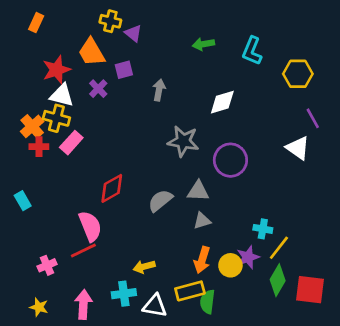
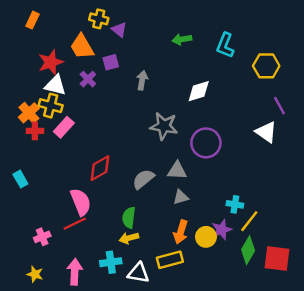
green semicircle: (207, 302) -> (129, 218), moved

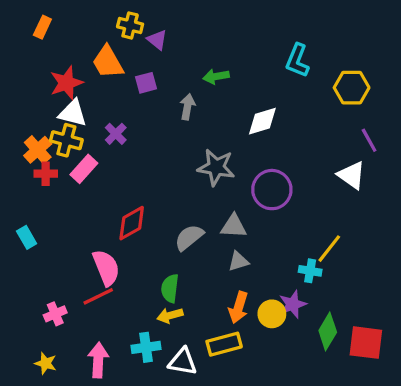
green arrow: (182, 39) -> (216, 76), moved
purple cross: (88, 79) -> (116, 134), moved
yellow line: (249, 221) -> (329, 249), moved

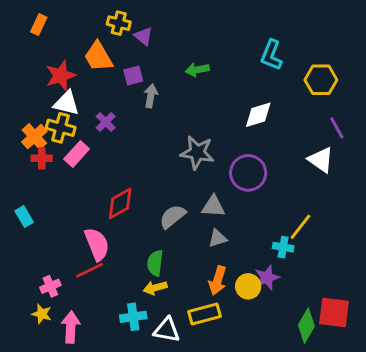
gray arrow: (187, 107) -> (151, 96), moved
white diamond: (262, 121) -> (258, 115), moved
green diamond: (328, 331) -> (306, 326), moved
pink arrow: (98, 360) -> (71, 327), moved
yellow star: (46, 363) -> (42, 314), moved

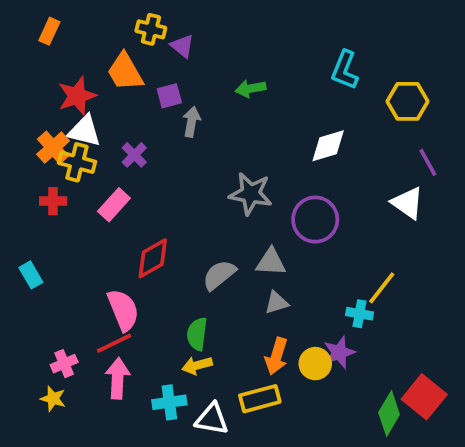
orange cross: (34, 137) -> (53, 148), moved
pink rectangle: (77, 154) -> (114, 205), moved
red square: (334, 312) -> (424, 397), turned 32
pink arrow: (71, 327) -> (118, 378), moved

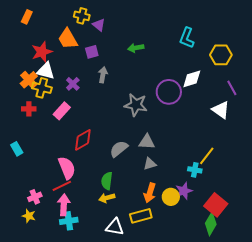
gray arrow: (192, 122) -> (103, 75), moved
white diamond: (328, 146) -> (192, 79), moved
purple circle: (315, 220) -> (169, 92), moved
red square: (424, 397) -> (216, 205), moved
cyan cross: (169, 402) -> (69, 221), moved

